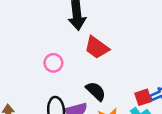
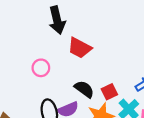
red square: (143, 97) -> (109, 92), moved

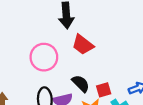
pink circle: (41, 68) -> (44, 57), size x1.6

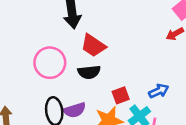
black semicircle: (81, 84) -> (89, 72), moved, turned 132

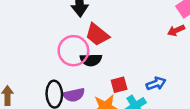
pink circle: (50, 63) -> (73, 51), moved

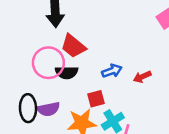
red arrow: (176, 30) -> (142, 77), moved
blue arrow: (156, 84) -> (112, 71), moved

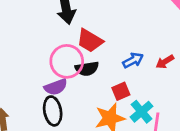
purple semicircle: (48, 109) -> (56, 87), moved

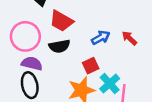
pink circle: (67, 61) -> (25, 36), moved
red arrow: (165, 62) -> (129, 38), turned 77
purple semicircle: (56, 87) -> (32, 63), turned -144

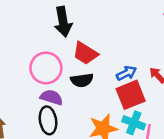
red square: (91, 66) -> (131, 95), moved, size x1.6
cyan cross: (110, 84) -> (134, 123), turned -30

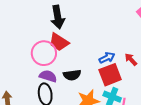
red trapezoid: (85, 53) -> (59, 42), moved
black semicircle: (82, 80) -> (72, 75), moved

